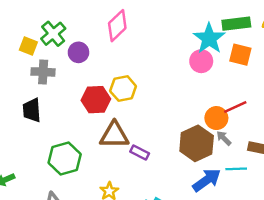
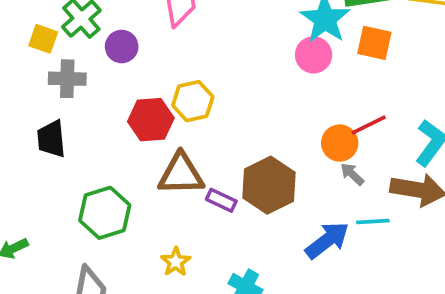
brown hexagon: (197, 143) -> (269, 185), moved

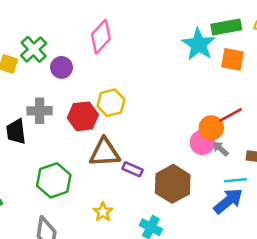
pink circle: (314, 55) -> (202, 142), moved
gray cross: (67, 79) -> (40, 111), moved
brown hexagon: (269, 185) -> (173, 184), moved
blue arrow: (327, 240) -> (228, 201), moved

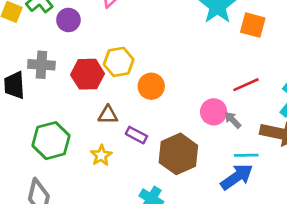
orange circle: (211, 128) -> (151, 86), moved
brown triangle: (105, 152) -> (108, 115), size x0.6
yellow star: (103, 212) -> (101, 155), moved

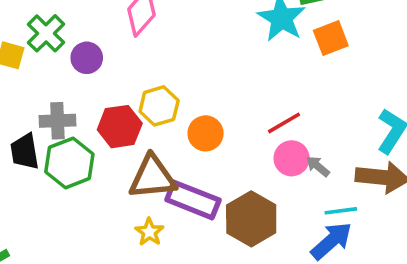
orange square: (253, 25) -> (331, 38), turned -30
red line: (246, 85) -> (284, 123), moved
brown triangle: (108, 115) -> (152, 177), size x1.8
purple rectangle: (136, 135) -> (193, 200), size x1.8
green hexagon: (51, 141) -> (69, 163), moved

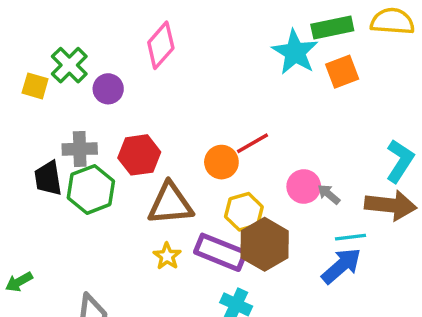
yellow hexagon: (159, 106) -> (244, 212), moved
red line: (284, 123) -> (252, 143), moved
purple rectangle: (193, 200) -> (220, 252), moved

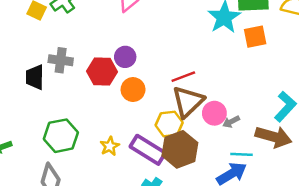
purple circle: (108, 89) -> (125, 57), moved
orange circle: (221, 162) -> (133, 90), moved
green hexagon: (91, 189) -> (61, 136), moved
gray arrow: (329, 194) -> (231, 122), turned -77
brown triangle: (170, 204) -> (188, 102), moved, turned -48

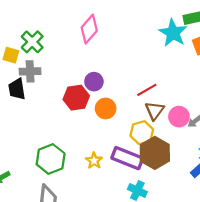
gray cross: (61, 60) -> (30, 71), moved
black trapezoid: (35, 77) -> (17, 89), moved
brown triangle: (188, 102) -> (155, 111), size x0.7

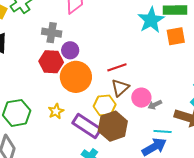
gray cross: (30, 71) -> (52, 33), moved
orange circle: (106, 108) -> (76, 77), size x1.6
yellow star: (94, 161) -> (56, 111), moved

